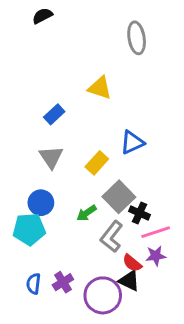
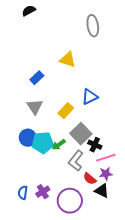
cyan pentagon: (29, 229) -> (43, 143), moved
black triangle: (129, 281) -> (102, 191), moved

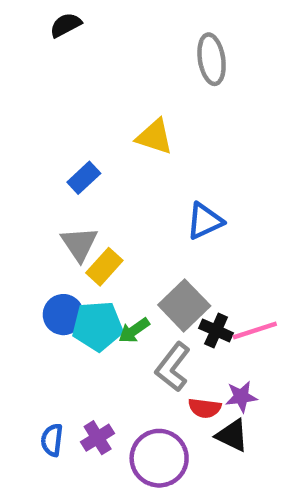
yellow rectangle: (66, 111) -> (104, 267), moved
pink line: (106, 158) -> (255, 331), moved
red semicircle: (90, 179) -> (205, 408), turned -32

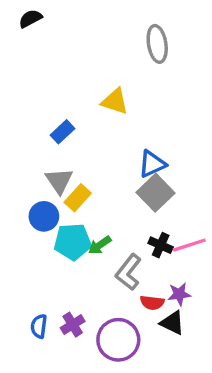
black semicircle: (66, 25) -> (30, 19), moved
gray square: (184, 305) -> (156, 193), moved
blue circle: (63, 315) -> (44, 216), moved

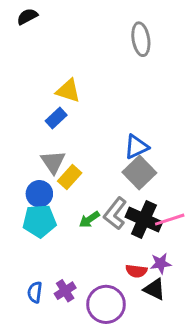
yellow triangle: (115, 101) -> (68, 91), moved
cyan pentagon: (73, 242) -> (39, 221), moved
black cross: (161, 245) -> (144, 220), size x1.6
gray L-shape: (128, 272) -> (115, 213), moved

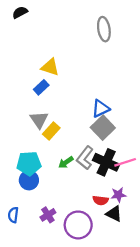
blue circle: (39, 194) -> (29, 180), moved
blue semicircle: (35, 292) -> (13, 215), moved

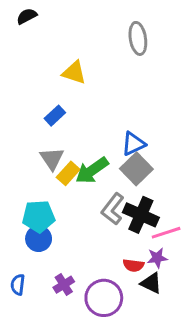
yellow triangle: (50, 67) -> (74, 73), moved
green arrow: (66, 162) -> (92, 170), moved, size x1.6
pink line: (125, 162) -> (166, 233), moved

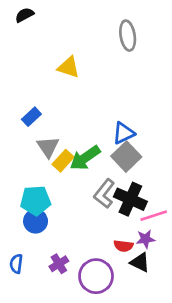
blue rectangle: (55, 116) -> (31, 117), moved

